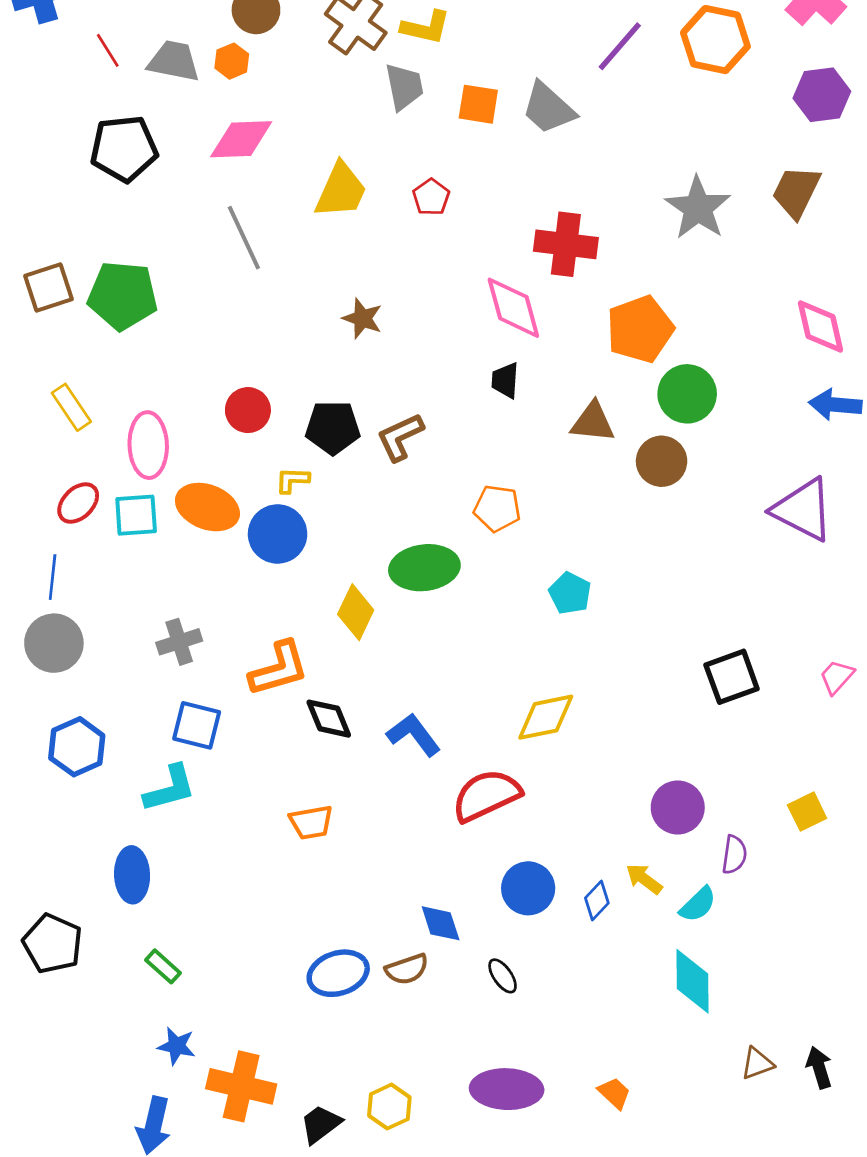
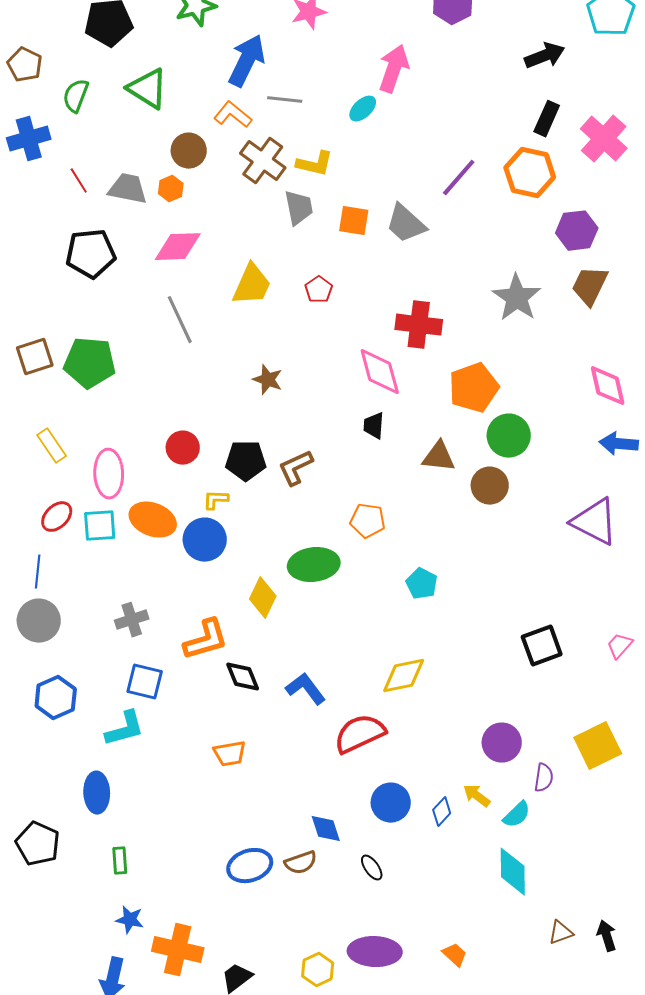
purple hexagon: (822, 95) -> (577, 231), moved
yellow square: (807, 812) -> (598, 746), size x1.6
green rectangle: (163, 966) -> (120, 861), turned 44
yellow hexagon: (389, 1107) -> (318, 970), moved

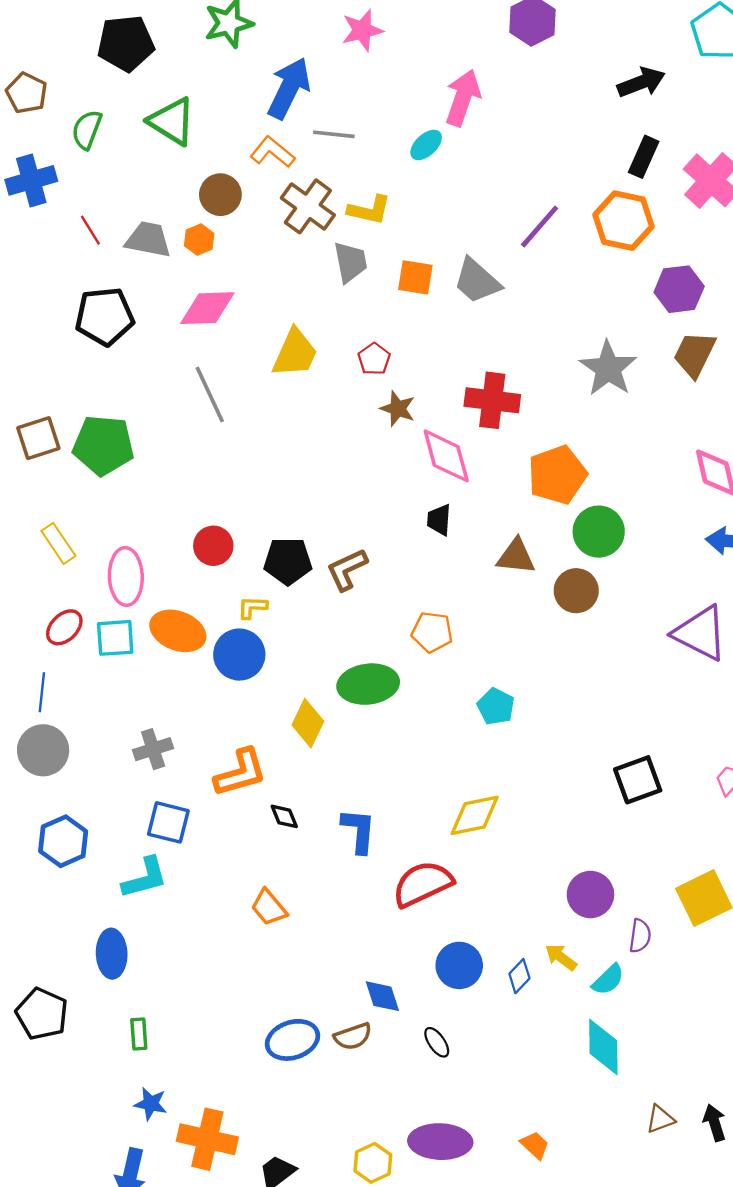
brown star: (268, 380) -> (398, 409), moved
black diamond: (243, 677) -> (284, 816), size x0.7
blue L-shape: (306, 689) -> (359, 831), turned 42
orange trapezoid: (230, 754) -> (269, 908), turned 60

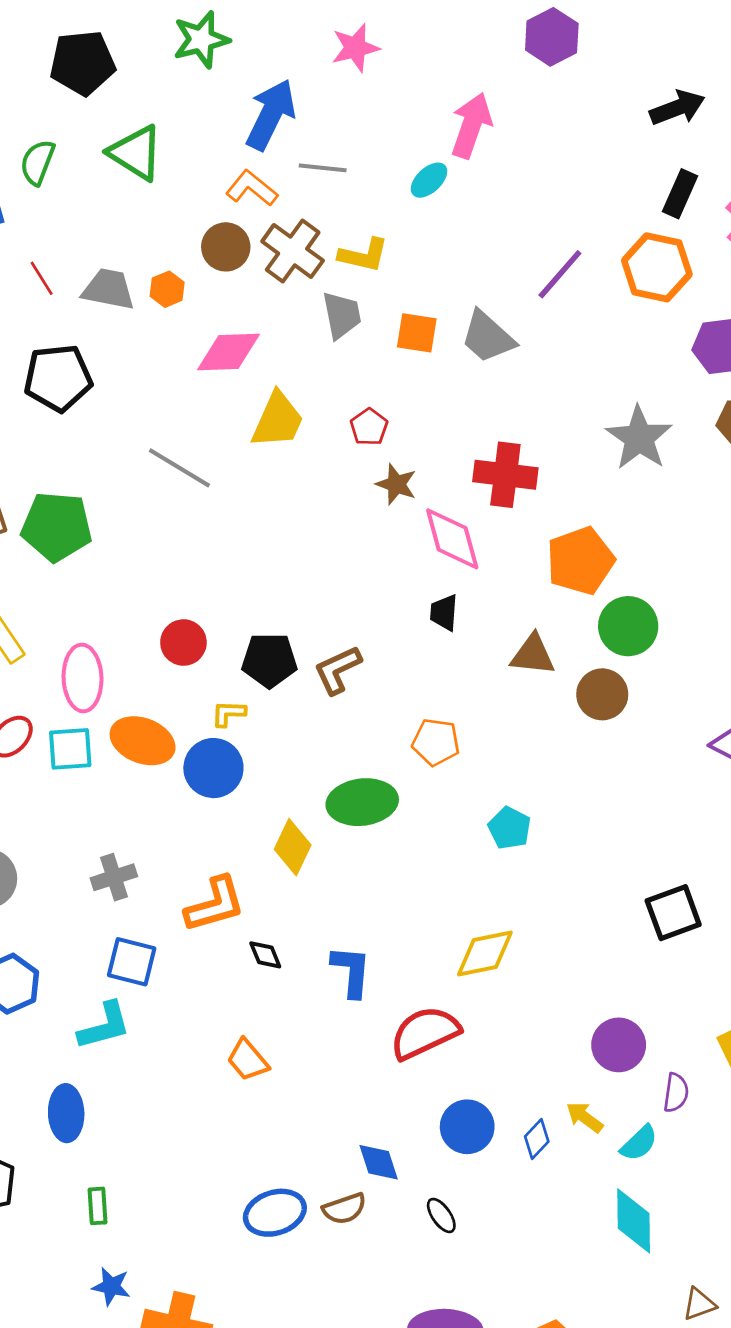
brown circle: (220, 195) -> (226, 247), moved
pink diamond: (207, 308) -> (228, 352), moved
gray line: (210, 394) -> (179, 468), turned -34

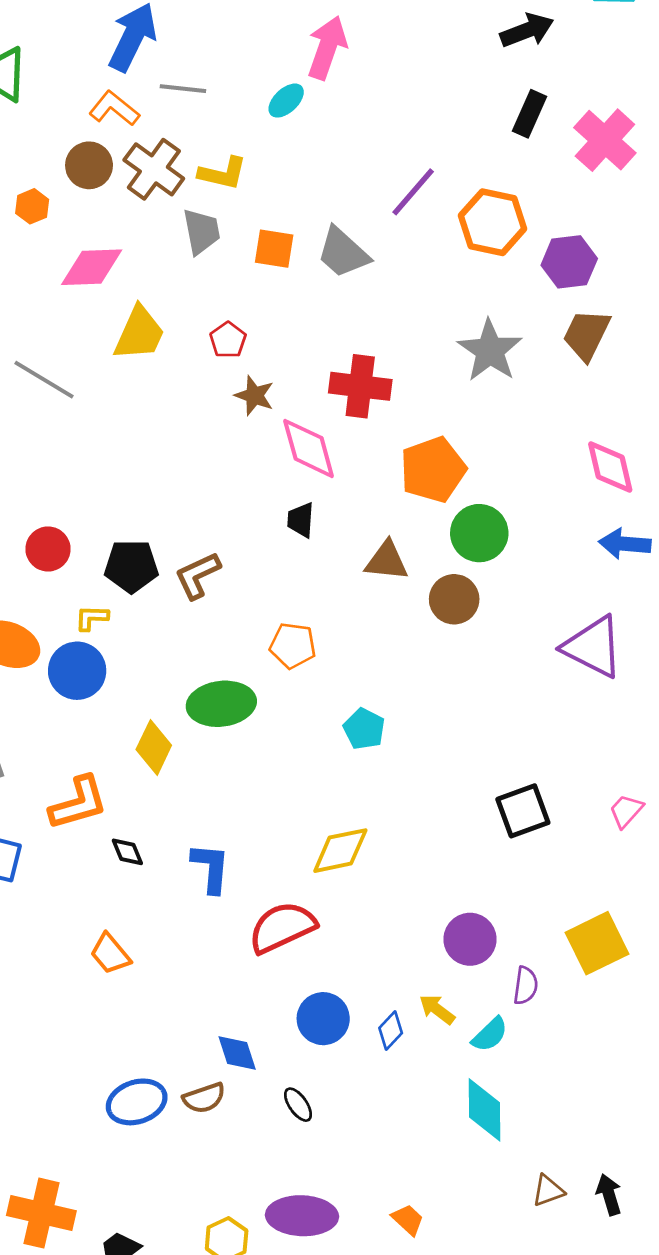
orange hexagon: (657, 267) -> (492, 222), moved

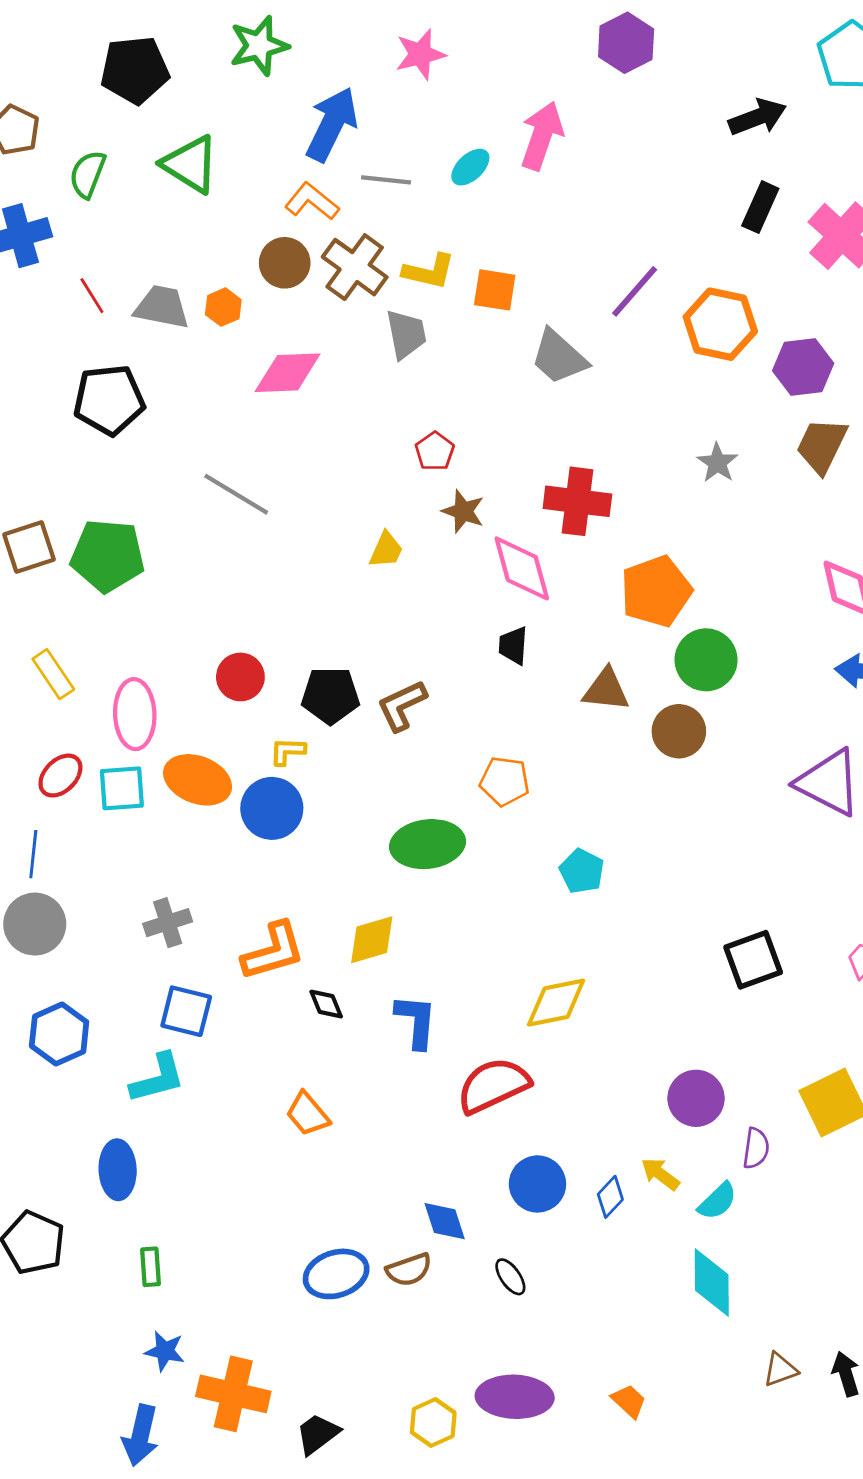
cyan ellipse: (286, 101) -> (470, 167), moved
orange square: (274, 249) -> (495, 290), moved
yellow trapezoid: (139, 333) -> (386, 550), moved, size x0.6
gray star: (490, 351) -> (717, 463), size x0.6
yellow diamond: (154, 747) -> (372, 940), moved, turned 48

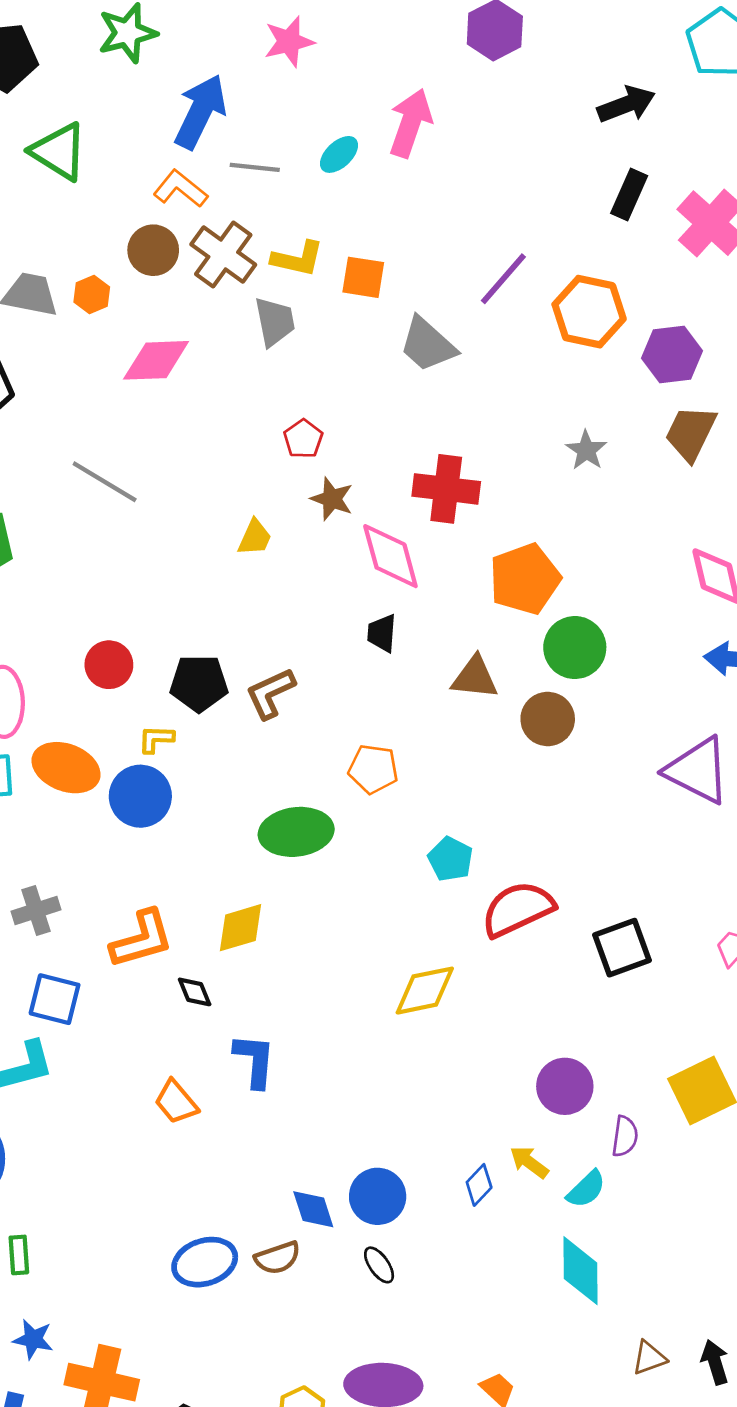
blue L-shape: (416, 1021) -> (255, 1061), moved
red semicircle: (493, 1085) -> (518, 909), moved
blue circle: (537, 1184) -> (378, 1196), moved

